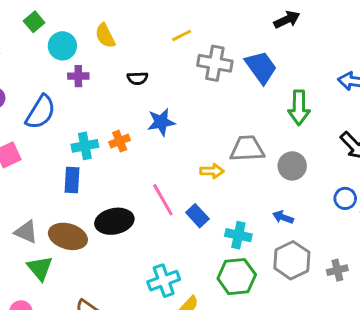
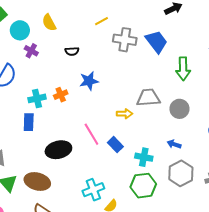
purple cross: (78, 76) -> (31, 51), turned 32
brown ellipse: (68, 236) -> (37, 181), moved

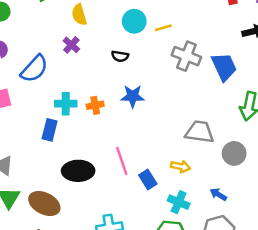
yellow semicircle: (49, 23) -> (79, 15), moved
cyan circle: (20, 30) -> (134, 21), moved
yellow arrow: (125, 114) -> (180, 167), moved

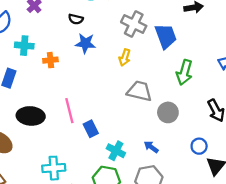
blue star: (133, 96) -> (85, 43), moved
cyan cross: (66, 104) -> (24, 46), moved
yellow arrow: (180, 167) -> (125, 57), moved, turned 91

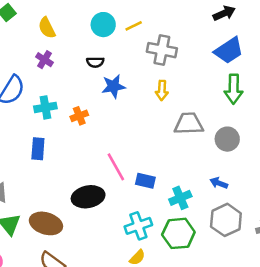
blue trapezoid: (166, 36) -> (229, 51), moved, turned 92
black ellipse: (31, 116) -> (88, 197), moved
blue rectangle: (91, 129) -> (145, 181), turned -35
cyan cross: (116, 151) -> (180, 198), turned -36
cyan cross: (54, 168) -> (138, 226), moved

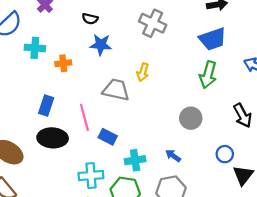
yellow arrow: (162, 90) -> (143, 72), moved
gray trapezoid: (189, 124) -> (116, 90), moved
blue rectangle: (38, 149) -> (46, 105), moved

